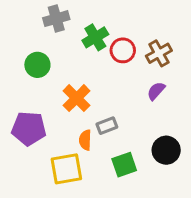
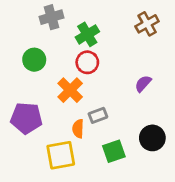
red circle: (123, 50) -> (87, 62), moved
brown cross: (159, 53) -> (147, 24), moved

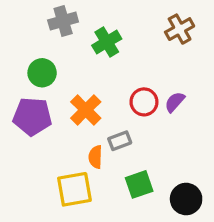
red circle: (87, 62) -> (144, 102), moved
purple pentagon: (26, 118) -> (32, 116), moved
black circle: (152, 138) -> (186, 199), moved

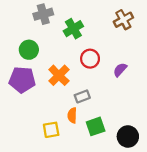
red circle: (144, 102) -> (90, 59), moved
orange semicircle: (95, 157) -> (72, 115), moved
yellow square: (74, 189) -> (51, 130), size x0.7

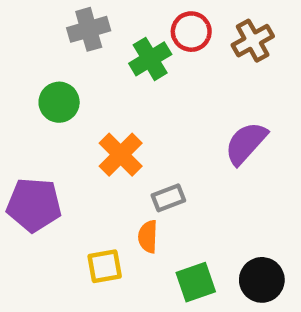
red circle: (90, 59) -> (191, 32), moved
purple semicircle: (120, 70) -> (246, 143), size x1.5
purple pentagon: (22, 80) -> (34, 205), moved
green square: (96, 126) -> (196, 282), moved

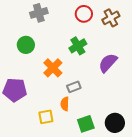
green cross: (150, 59) -> (78, 46), moved

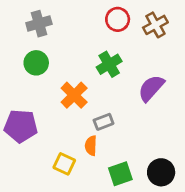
gray cross: (39, 13) -> (39, 24), moved
yellow square: (46, 117) -> (64, 164), turned 35

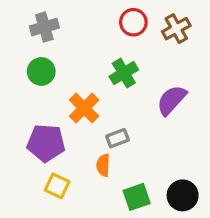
purple pentagon: (21, 126) -> (46, 143), moved
yellow square: (64, 164) -> (57, 186), moved

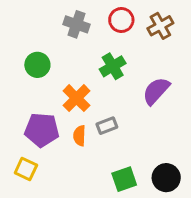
gray cross: (44, 27) -> (76, 24), moved, turned 35
orange semicircle: (103, 165) -> (79, 136), moved
yellow square: (57, 186) -> (26, 169), moved

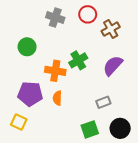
brown cross: (160, 26) -> (111, 29), moved
green cross: (113, 66) -> (78, 60), moved
orange cross: (76, 98) -> (55, 71), turned -36
gray rectangle: (107, 126) -> (103, 102), moved

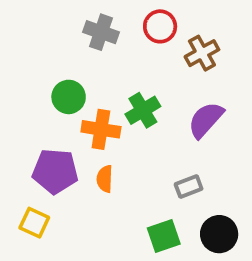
green circle: (27, 47) -> (69, 97), moved

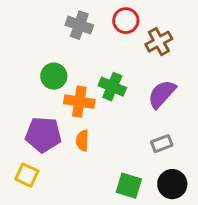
green cross: (143, 110) -> (112, 87), turned -36
gray rectangle: (189, 186) -> (162, 144), moved
green square: (164, 236) -> (129, 186), turned 36

